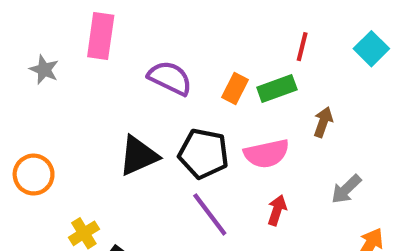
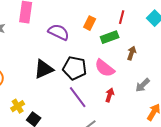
orange rectangle: (235, 89) -> (90, 23), moved
pink semicircle: (266, 154) -> (105, 68), turned 50

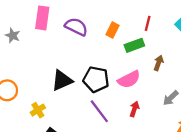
purple semicircle: (59, 32) -> (76, 27), moved
pink semicircle: (105, 68) -> (129, 79), turned -65
yellow cross: (18, 106) -> (38, 110), moved

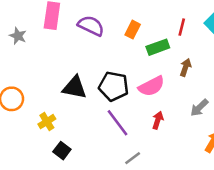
red line: (148, 23) -> (182, 27), moved
black triangle: (62, 80) -> (75, 88), turned 35

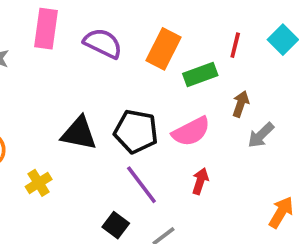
orange rectangle: (133, 30) -> (164, 49), size x1.5
gray arrow: (199, 108) -> (261, 135), moved
black square: (62, 151) -> (116, 225), moved

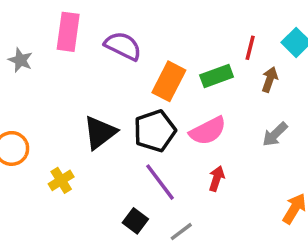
orange rectangle: (164, 49) -> (169, 81), moved
brown arrow: (241, 104) -> (270, 80), moved
black pentagon: (136, 131) -> (155, 131), turned -30
black triangle: (79, 133) -> (100, 133), turned -48

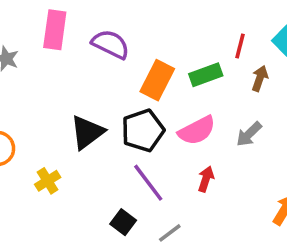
gray arrow: (275, 134) -> (249, 134), moved

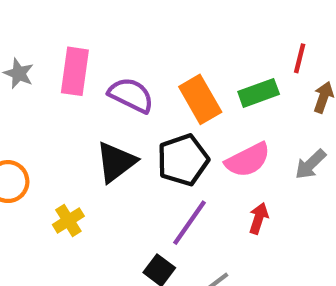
pink rectangle: (55, 30) -> (75, 71), moved
purple semicircle: (111, 44) -> (131, 95), moved
orange rectangle: (157, 80) -> (200, 99), turned -57
purple line: (148, 183) -> (189, 223), turned 72

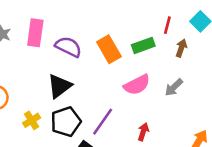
black pentagon: (183, 160) -> (66, 122), moved
red arrow: (259, 218) -> (143, 132), moved

